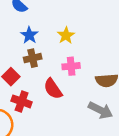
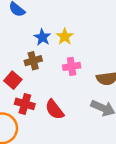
blue star: (29, 35) -> (42, 37), moved
red semicircle: (53, 89) -> (54, 110), moved

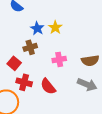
pink cross: (72, 66) -> (59, 59), moved

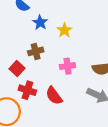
blue star: (37, 28) -> (40, 23), moved

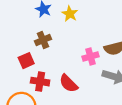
pink cross: (67, 66) -> (91, 56), moved
red square: (17, 69) -> (26, 61), turned 32

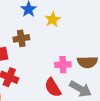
red semicircle: (69, 83) -> (53, 88), moved

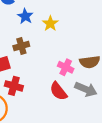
pink cross: (63, 65) -> (66, 67), turned 35

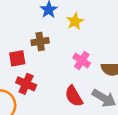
pink cross: (66, 67) -> (82, 60), moved

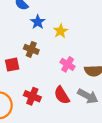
brown cross: (40, 41) -> (31, 49), turned 32
red cross: (26, 84) -> (32, 96), moved

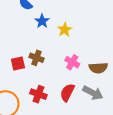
brown cross: (31, 49) -> (37, 58), moved
red semicircle: (62, 95) -> (67, 93), turned 60

